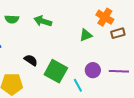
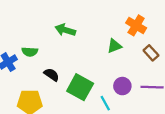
green semicircle: (12, 19) -> (30, 52), moved
brown rectangle: (118, 33) -> (151, 53), moved, turned 64

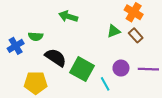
brown rectangle: (151, 53) -> (136, 35), moved
black semicircle: (51, 75) -> (56, 58), size x1.5

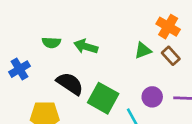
green arrow: (68, 16) -> (86, 46), moved
green semicircle: (36, 36) -> (51, 42), moved

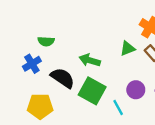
green arrow: (86, 46) -> (90, 60), moved
blue cross: (20, 69) -> (32, 64), moved

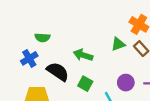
green square: (92, 91) -> (85, 84), size x0.6

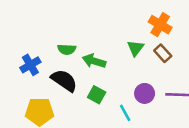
green semicircle: (42, 38) -> (67, 49), moved
green triangle: (118, 44) -> (135, 48), turned -32

